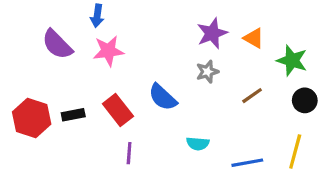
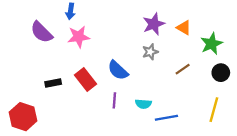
green star: (292, 60) -> (212, 44), turned 30
red hexagon: (32, 118) -> (23, 117), moved
purple line: (129, 153) -> (114, 100), moved
blue line: (247, 163) -> (166, 118), moved

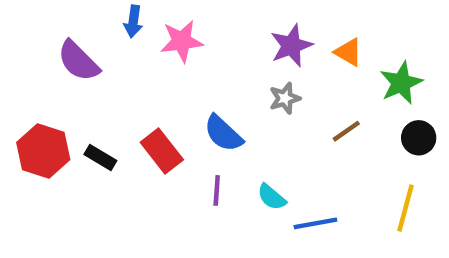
pink star: (79, 37) -> (182, 41), moved
black rectangle: (53, 83) -> (100, 158), turned 42
cyan semicircle: (143, 104) -> (272, 197), turned 35
red hexagon: (23, 117) -> (43, 151), moved

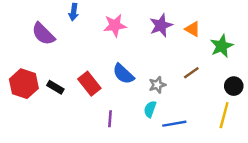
pink star: (182, 41) -> (115, 25), moved
gray star: (285, 98) -> (157, 85), moved
black circle: (419, 138) -> (234, 86), moved
purple line: (217, 190) -> (110, 119), moved
cyan semicircle: (272, 197) -> (150, 109), turned 70

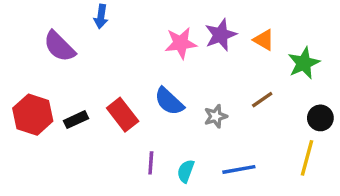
pink star: (115, 25) -> (181, 43), moved
black rectangle: (55, 87) -> (76, 120), turned -56
cyan semicircle: (150, 109) -> (186, 171), moved

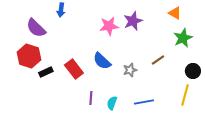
orange triangle: (264, 40) -> (175, 13), moved
red hexagon: (33, 115) -> (29, 56), moved

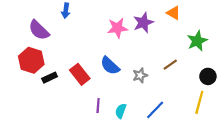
orange triangle: (175, 13) -> (173, 13), moved
blue line: (144, 102) -> (155, 110), turned -36

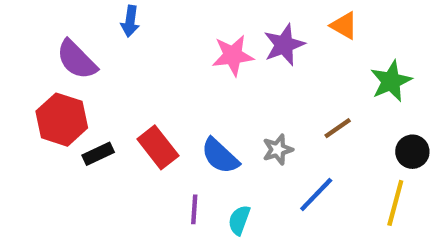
blue semicircle: (110, 66) -> (220, 156), moved
blue line: (155, 110) -> (316, 194), moved

